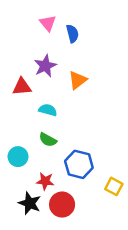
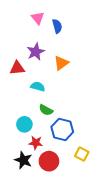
green semicircle: (48, 140) -> (46, 110), moved
cyan circle: (18, 157) -> (24, 124), moved
yellow square: (114, 186) -> (82, 154), moved

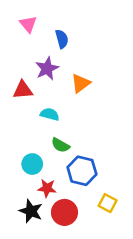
pink triangle: (38, 18) -> (28, 24), moved
blue semicircle: (57, 26) -> (62, 39), moved

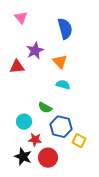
blue semicircle: (62, 39) -> (65, 29), moved, size x1.5
orange triangle: (81, 83) -> (60, 62), turned -35
cyan semicircle: (50, 114) -> (63, 85), moved
yellow square: (108, 203) -> (79, 141), moved

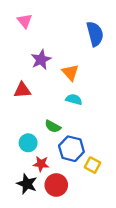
blue semicircle: (65, 29) -> (95, 34), moved
red triangle: (17, 67) -> (22, 90), moved

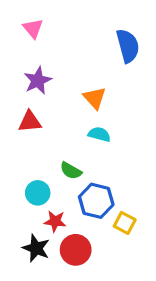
purple star: (41, 60) -> (38, 81), moved

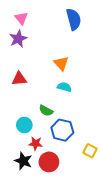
blue semicircle: (128, 46) -> (74, 19), moved
purple star: (38, 81) -> (18, 39), moved
yellow square: (125, 223) -> (90, 151), moved

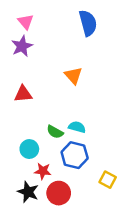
cyan semicircle: (64, 87) -> (77, 127), moved

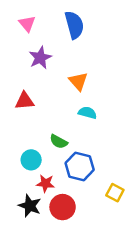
blue semicircle: (88, 23) -> (74, 25), moved
purple star: (22, 46) -> (40, 58), moved
cyan semicircle: (77, 127) -> (87, 113), moved

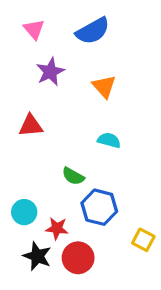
blue semicircle: (74, 25) -> (93, 31), turned 76
orange triangle: (78, 81) -> (104, 86), moved
cyan circle: (31, 160) -> (24, 212), moved

